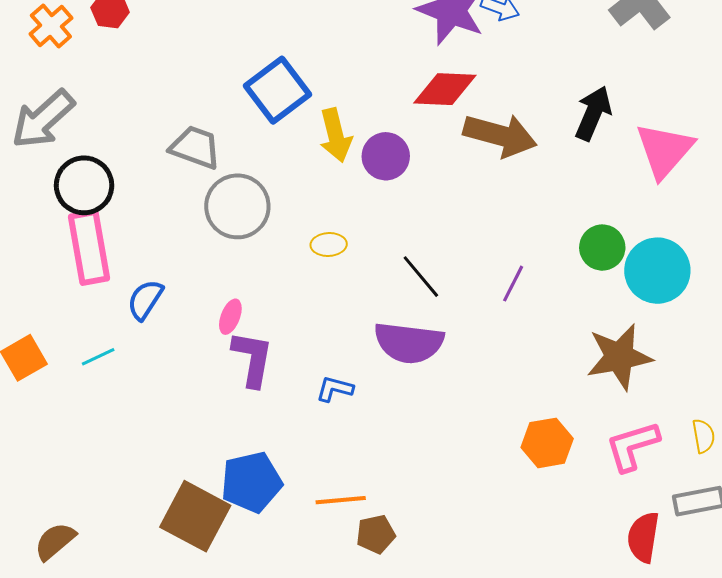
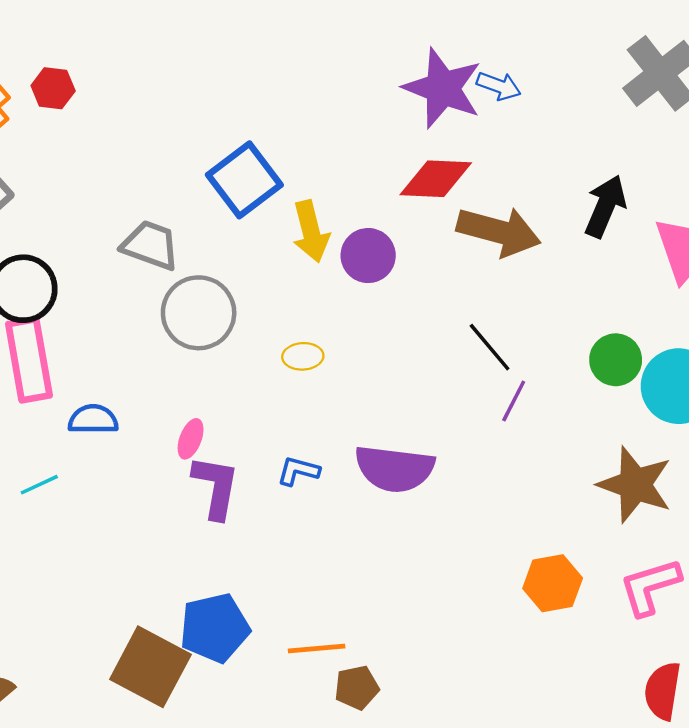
black line: (421, 277) -> (490, 347), moved
blue semicircle: (145, 300) -> (93, 419), turned 57
brown star: (619, 357) -> (635, 485), turned 30
blue L-shape: (335, 389) -> (298, 471), moved

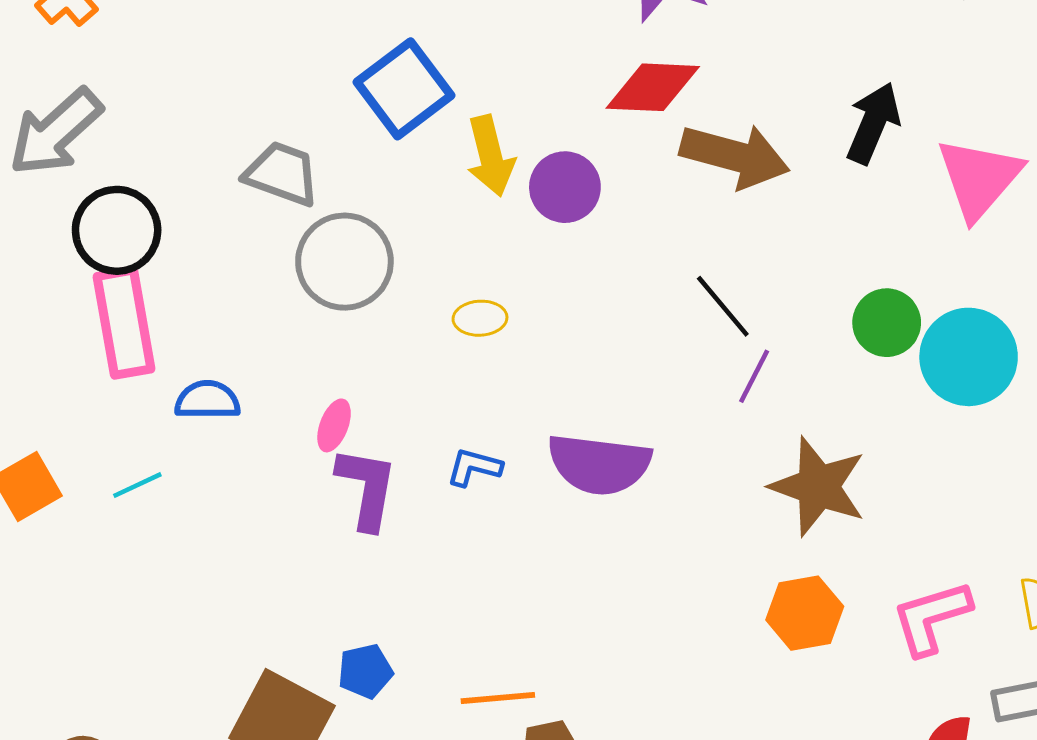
brown star: (635, 485) -> (818, 487), moved
blue pentagon: (215, 628) -> (365, 671), size x0.6

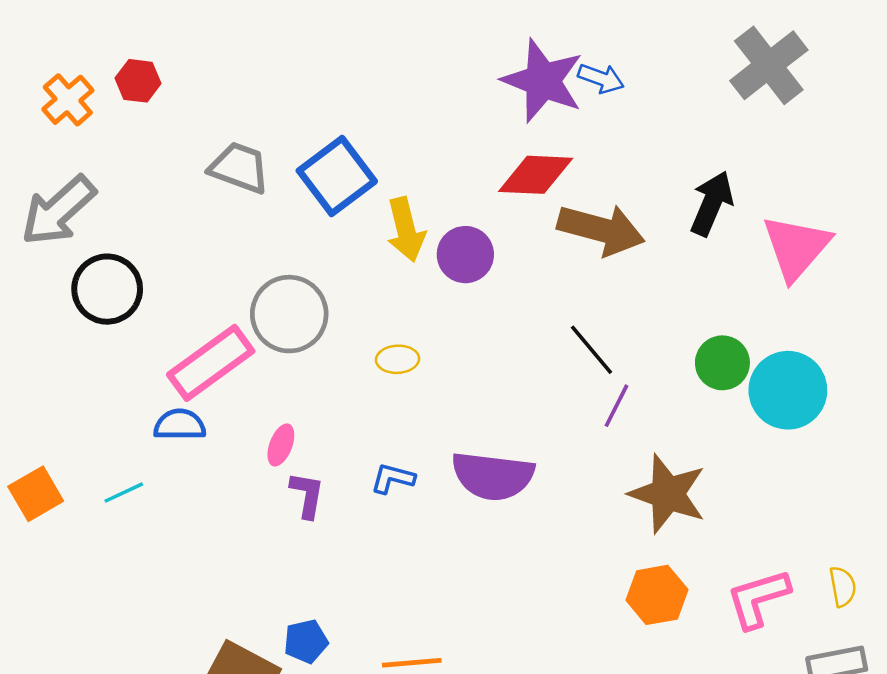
gray trapezoid: (282, 174) -> (239, 168), moved
pink rectangle: (124, 323) -> (211, 363), moved, turned 64
purple L-shape: (367, 488) -> (307, 495), size x0.7

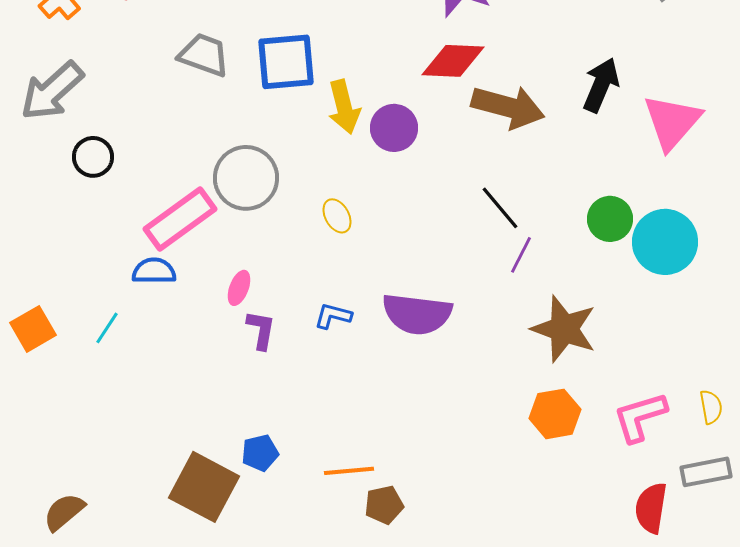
blue square: (337, 176) -> (286, 62), turned 32
black circle: (107, 289) -> (93, 157), size x0.7
yellow ellipse: (398, 359) -> (337, 216), turned 64
cyan line: (124, 493) -> (107, 328), turned -32

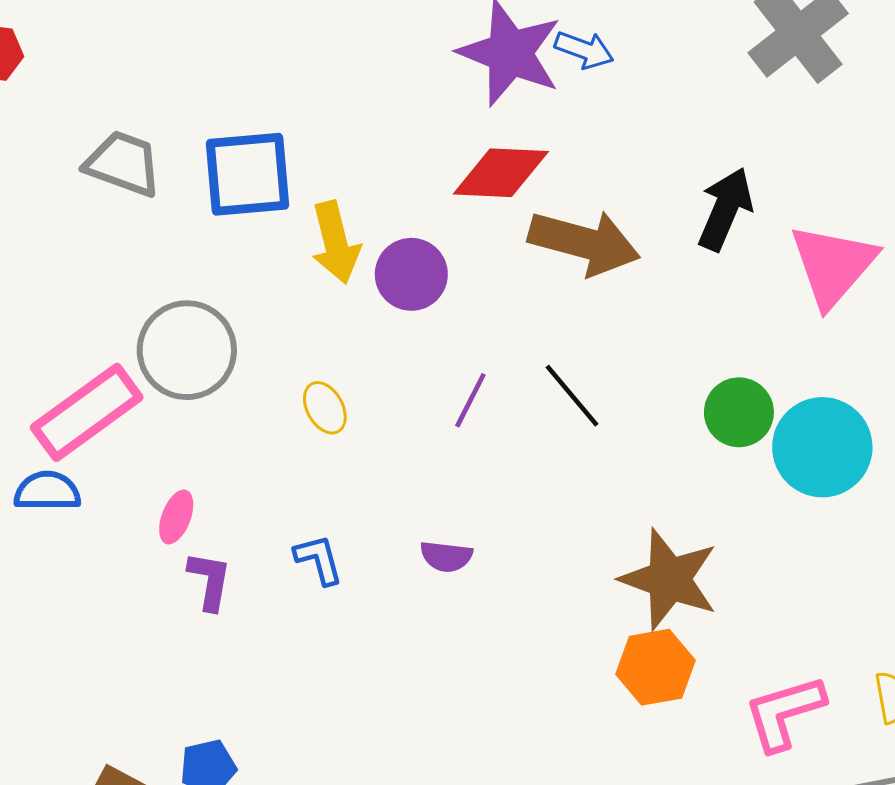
purple line: (521, 255) -> (470, 400), moved
purple semicircle: (417, 314) -> (446, 556), size x0.5
blue L-shape: (333, 316) -> (319, 559), turned 60
orange hexagon: (555, 414) -> (655, 667), moved

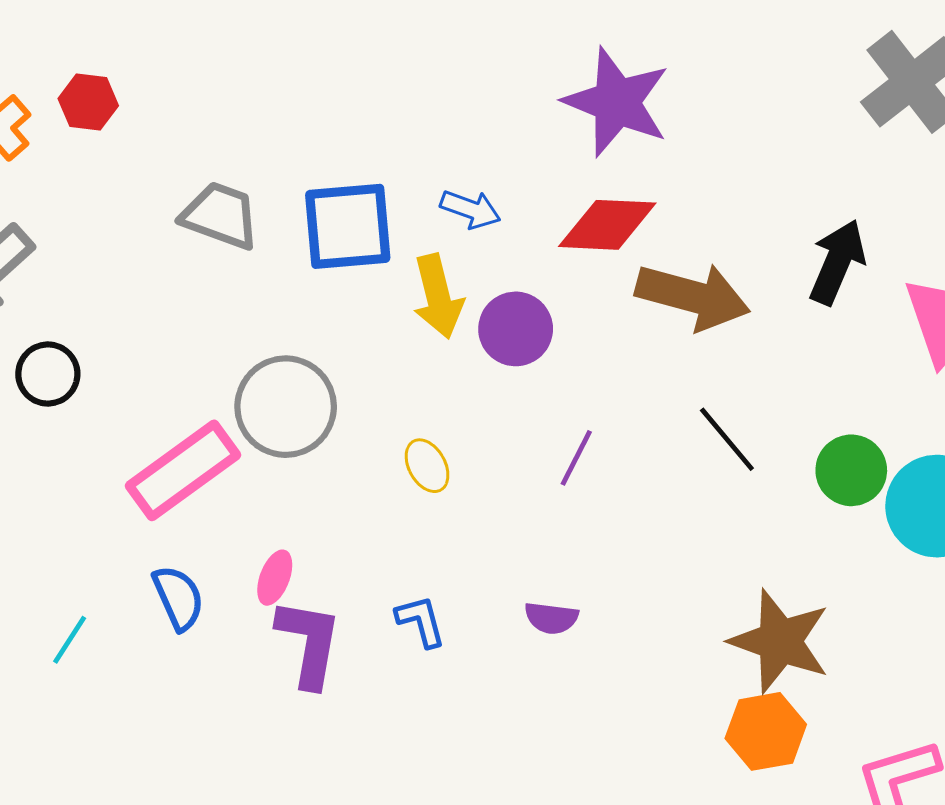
blue arrow: (584, 50) -> (471, 209), moved
black line: (572, 396) -> (727, 439), moved
blue semicircle: (47, 491) -> (178, 598), moved, turned 66
purple L-shape: (210, 581) -> (309, 643), size x1.5

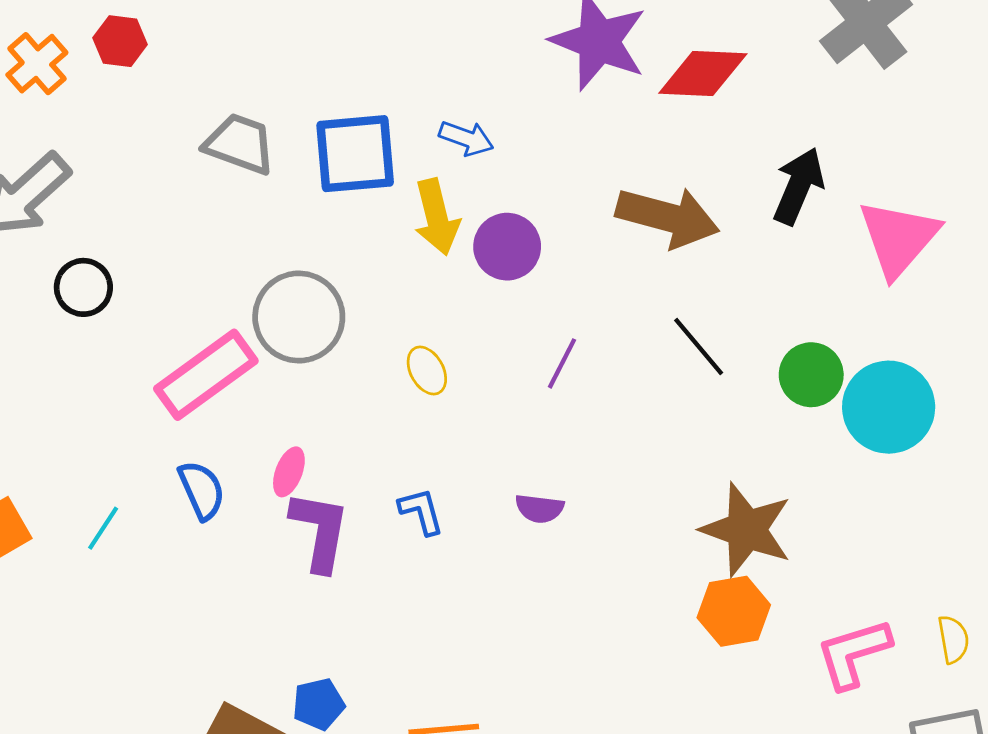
red diamond: (607, 225) -> (703, 73), moved

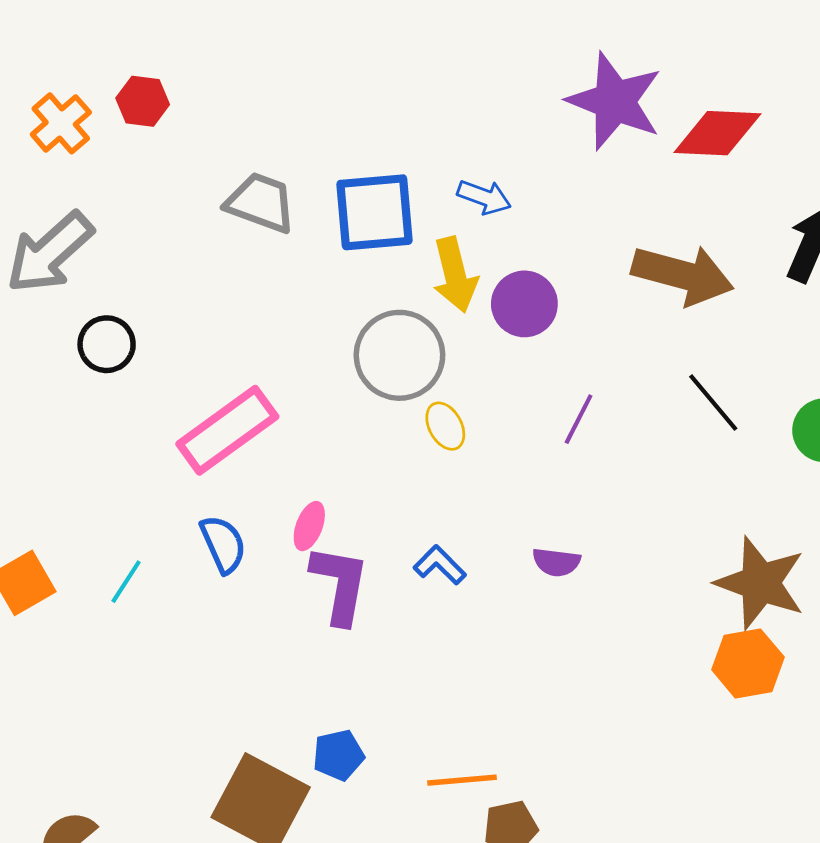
gray circle: (299, 317) -> (399, 355), moved
blue L-shape: (421, 511) -> (440, 565), turned -30

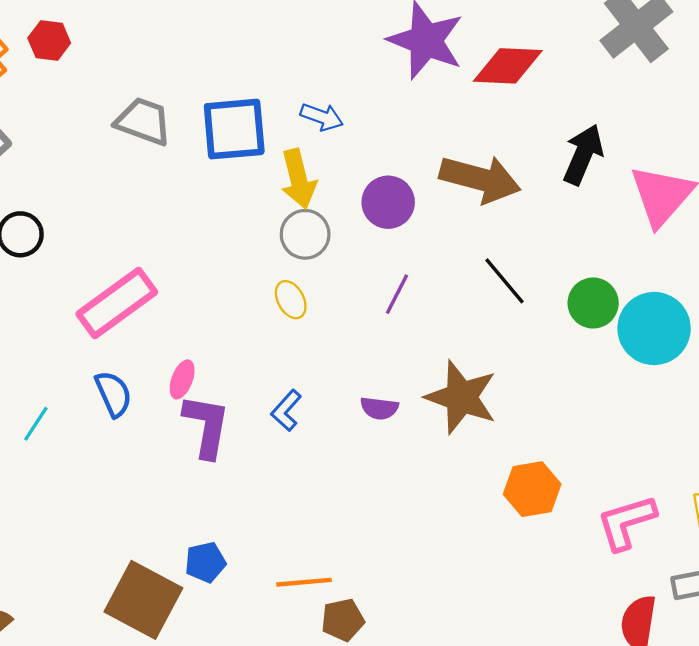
purple circle: (524, 304) -> (388, 202), moved
gray circle: (399, 355) -> (305, 234), moved, size x0.7
blue L-shape: (440, 565) -> (286, 410), turned -93
brown star: (760, 583) -> (461, 397), moved

